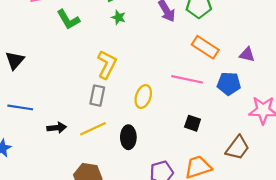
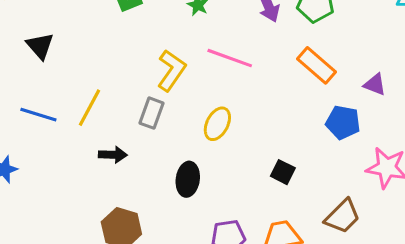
black triangle: (15, 60) -> (40, 46), turned -30
pink line: (187, 79) -> (230, 58), moved
black arrow: (57, 128) -> (113, 155), moved
yellow line: (93, 129) -> (90, 108), moved, turned -45

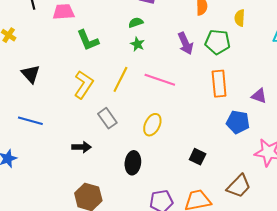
orange rectangle: (316, 65) -> (219, 84), turned 45
yellow L-shape: (172, 70) -> (84, 85), moved
yellow line: (90, 108) -> (120, 79), moved
gray rectangle: (151, 113) -> (107, 118), turned -54

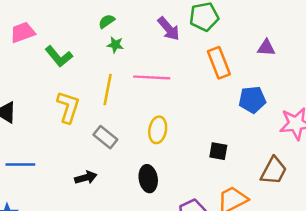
purple triangle: (259, 96) -> (266, 48), moved

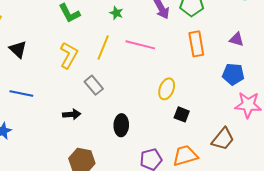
blue pentagon: (252, 100) -> (233, 74), moved
yellow ellipse: (158, 130) -> (167, 89), moved

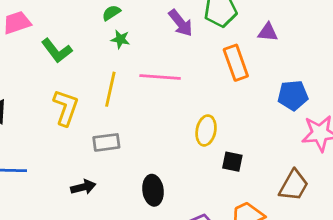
purple triangle: (236, 39) -> (268, 32), moved
gray rectangle: (94, 85) -> (106, 142), turned -48

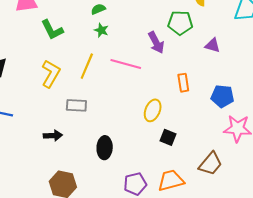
purple arrow: (181, 23) -> (156, 43), moved
orange rectangle: (236, 63) -> (183, 83), moved, size x0.7

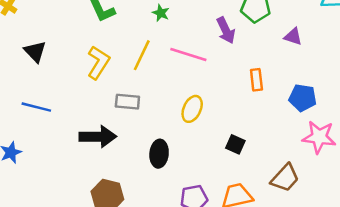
yellow ellipse: (153, 110) -> (192, 109), moved
black arrow: (53, 136) -> (98, 137), size x1.6

